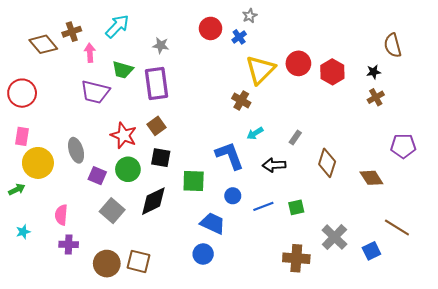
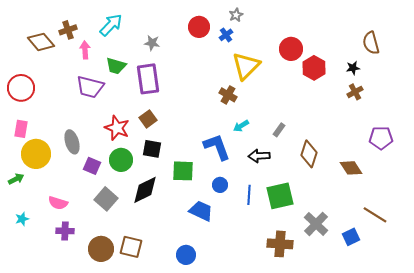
red circle: (298, 63) -> (291, 49), moved
blue line: (263, 206) -> (249, 195), turned -66
green square: (296, 207) -> (280, 196), size x1.8
pink semicircle: (61, 215) -> (58, 203), turned -78
blue circle: (203, 254) -> (186, 255), moved

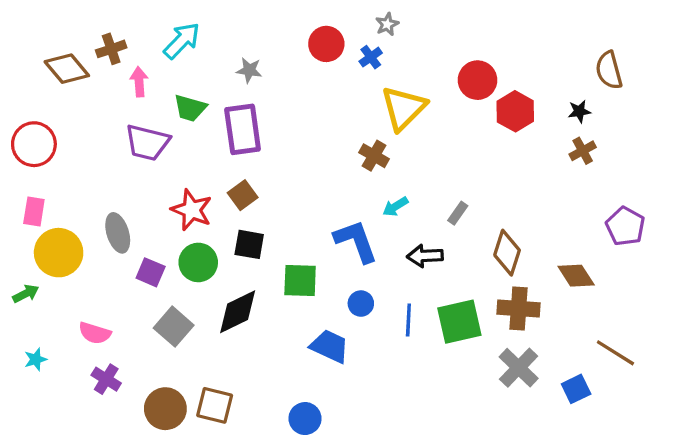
purple pentagon: (381, 138) -> (625, 226), turned 30
purple cross: (65, 231) -> (106, 379), turned 30
brown cross: (280, 244) -> (519, 308), moved

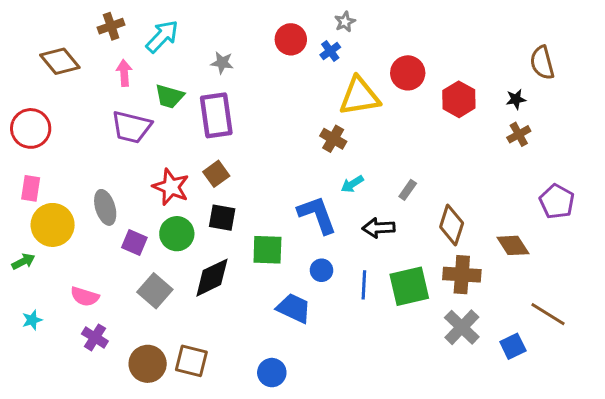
brown cross: (111, 49) -> (111, 26), moved
red circle: (477, 80) -> (408, 73), moved
yellow triangle: (404, 108) -> (359, 96), turned 36

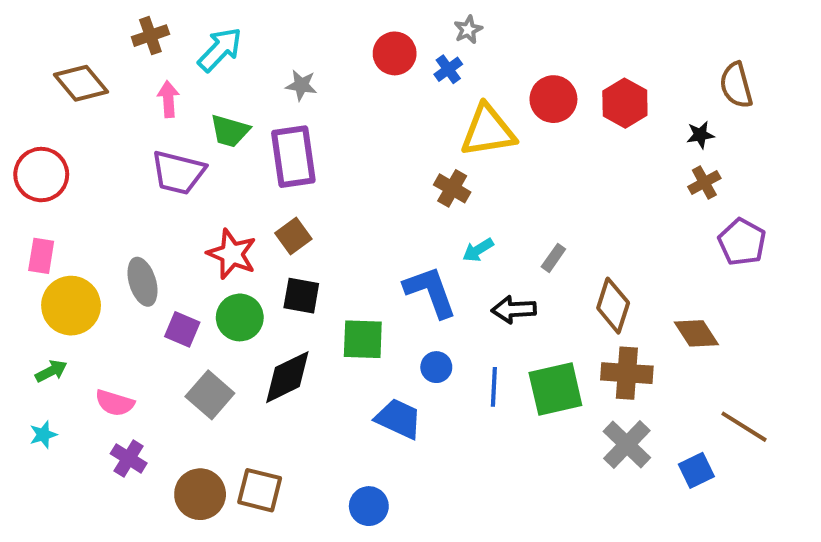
red hexagon: (459, 99) -> (625, 103), moved
purple pentagon: (557, 202) -> (742, 242), moved
green arrow: (23, 261) -> (51, 371), moved

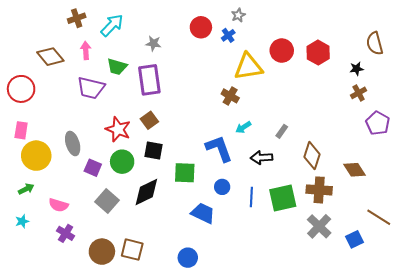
brown diamond: (81, 83) -> (50, 57), moved

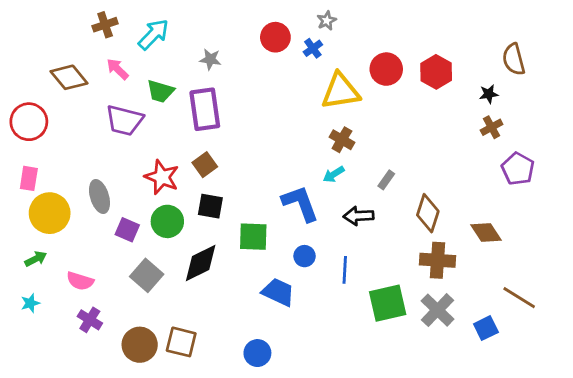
pink arrow: (86, 51) -> (117, 69), turned -42
brown cross: (230, 96) -> (342, 140), moved
green square: (283, 198) -> (388, 303), moved

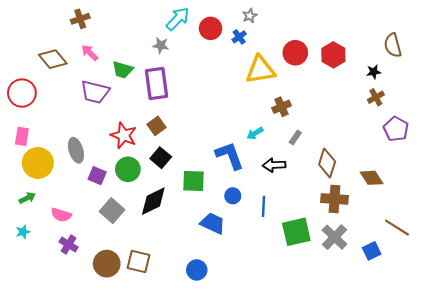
cyan arrow: (154, 34) -> (178, 19), moved
brown cross: (342, 140) -> (282, 107), moved, turned 36
black square: (210, 206) -> (161, 158), turned 30

